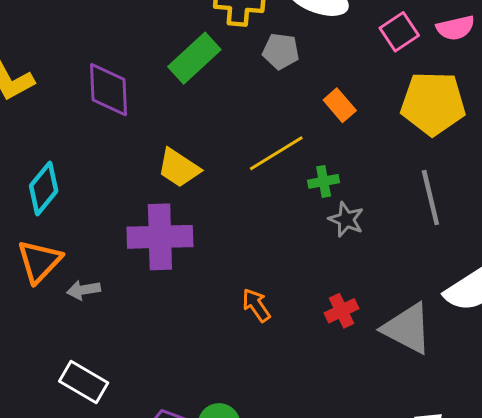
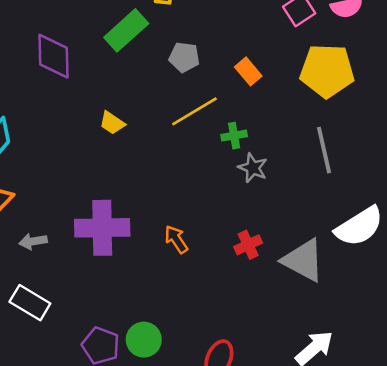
gray pentagon: (281, 51) -> (184, 57), moved
yellow trapezoid: (179, 168) -> (112, 123), size x0.7
purple cross: (160, 237) -> (102, 228), moved
gray arrow: (84, 290) -> (33, 241), moved

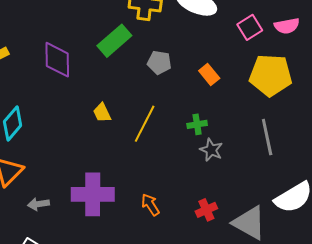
yellow line: (194, 111) -> (145, 124), moved, turned -33
yellow trapezoid: (112, 123) -> (102, 113), turned 30

